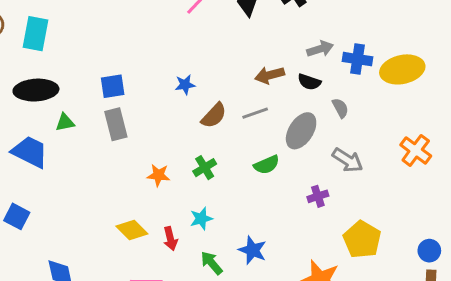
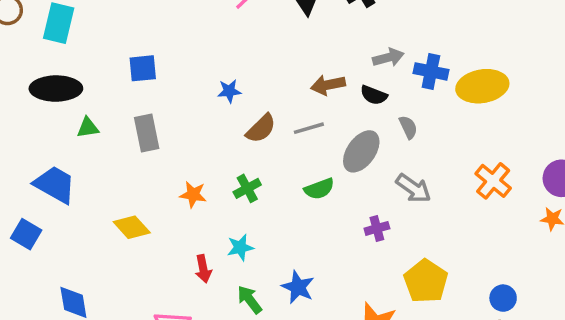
blue square: (113, 86) -> (143, 68), moved
blue trapezoid: (30, 152) -> (55, 185), moved
yellow diamond: (132, 230) -> (132, 227), moved

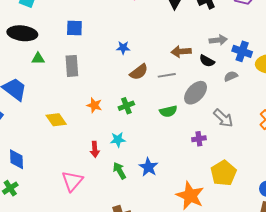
gray semicircle: (408, 127) -> (231, 76), moved, turned -96

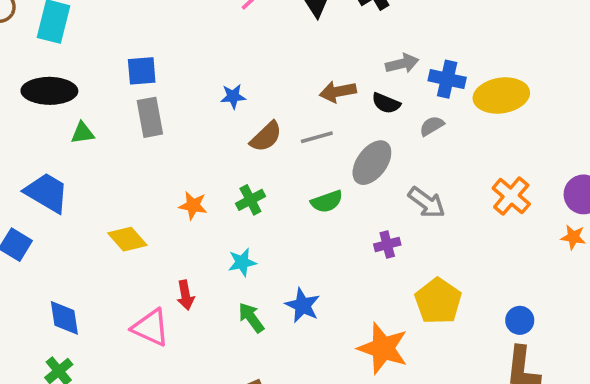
gray rectangle: (72, 66) -> (150, 117), moved
red arrow: (95, 149) -> (185, 295), moved
pink triangle: (72, 181) -> (151, 328), moved, turned -40

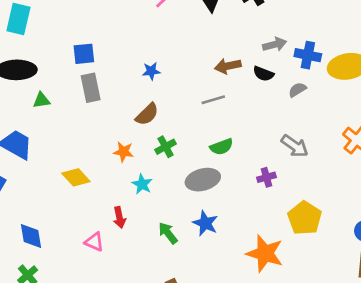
brown semicircle: (266, 137) -> (147, 114), moved
gray ellipse: (372, 163) -> (203, 180), moved, turned 40
cyan star: (242, 262) -> (142, 184), moved, turned -30
pink triangle: (151, 328) -> (94, 242), size x0.7

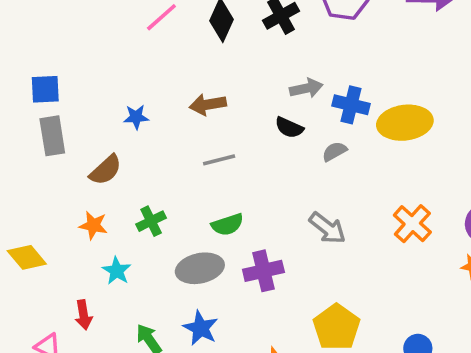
brown arrow: (228, 66) -> (208, 105), moved
brown semicircle: (147, 114) -> (106, 170), moved
purple cross: (266, 177) -> (263, 271), moved, size x1.5

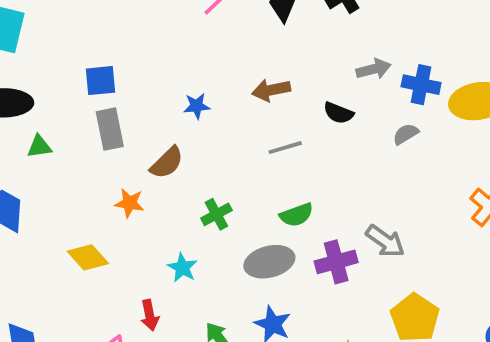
black semicircle: (289, 128) -> (338, 113), moved
orange star: (93, 225) -> (129, 203), moved
gray arrow: (327, 228) -> (385, 241), moved

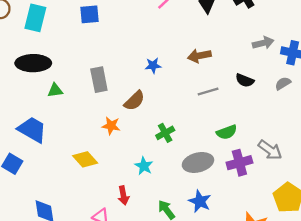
blue square: (100, 81) -> (90, 14), moved
black semicircle: (338, 113) -> (245, 80), moved
green semicircle: (297, 215) -> (227, 132), moved

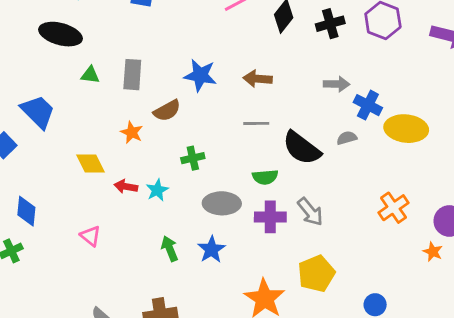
blue star: (153, 66) -> (200, 75), size x1.6
black semicircle: (245, 80) -> (302, 148), moved, size x1.8
green triangle: (55, 90) -> (90, 75), moved
red arrow: (123, 195) -> (126, 187), moved, turned 96

